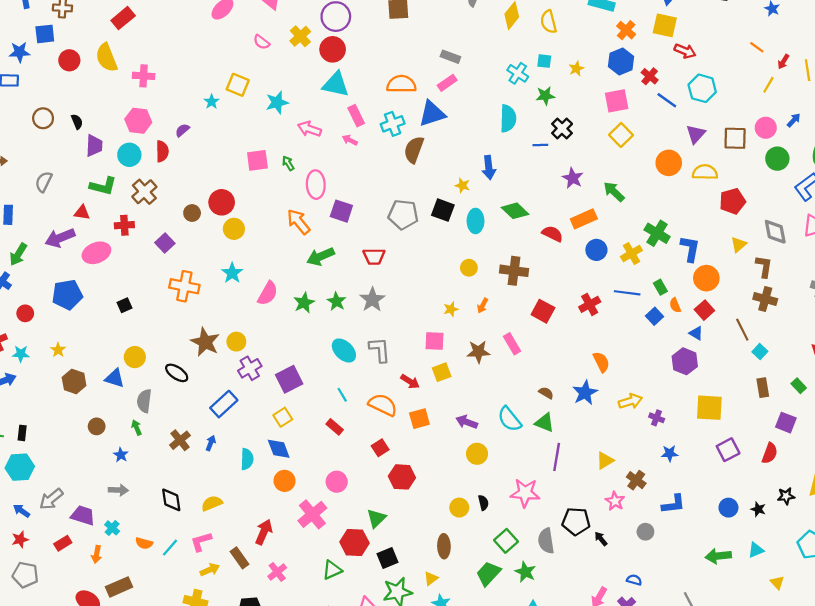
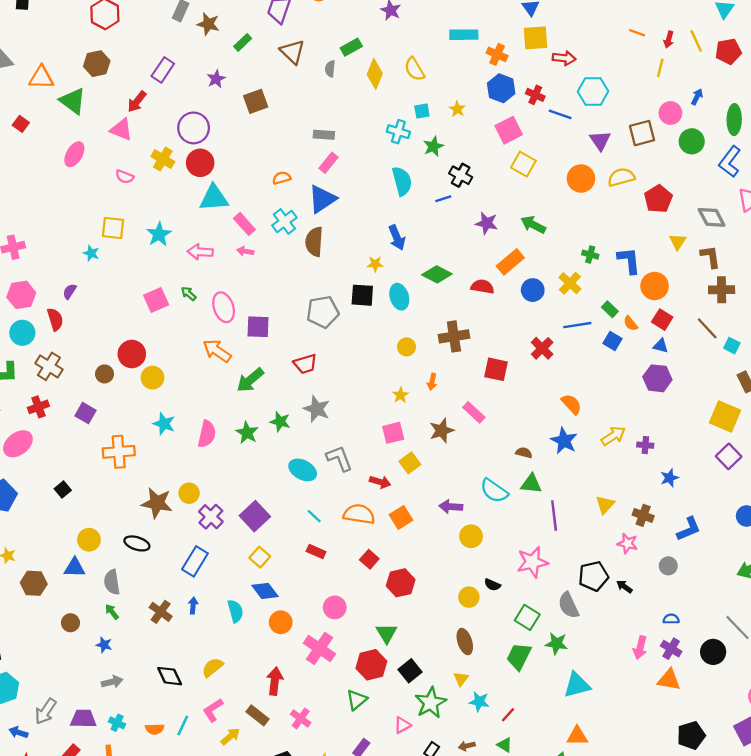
orange semicircle: (401, 84) -> (282, 178), size x0.6
green cross: (657, 233) -> (590, 255), size x0.6
yellow square: (709, 408) -> (725, 416), moved, turned 36
black semicircle: (483, 503) -> (492, 585), turned 144

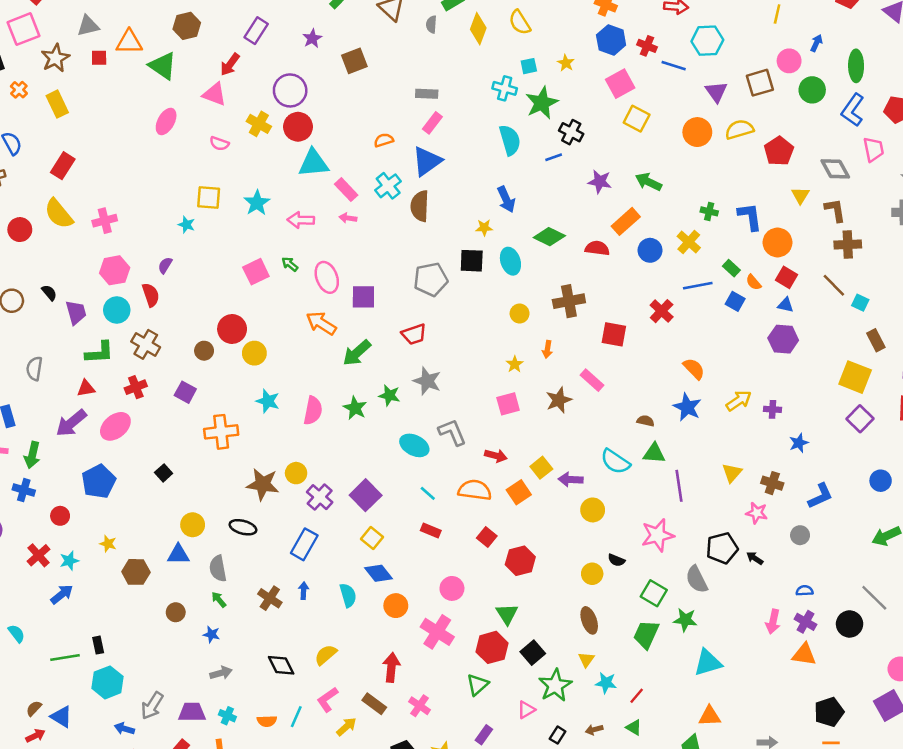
red square: (21, 124) -> (99, 58), moved, turned -35
green star: (433, 146) -> (542, 103), size x1.5
yellow square: (410, 463) -> (541, 468), moved

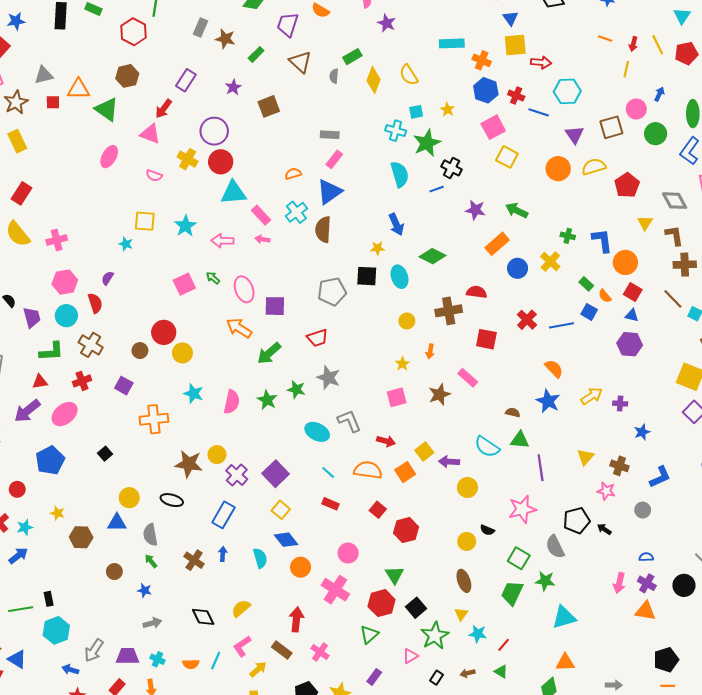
red semicircle: (597, 248) -> (477, 292), moved
blue line: (698, 286) -> (562, 325), moved

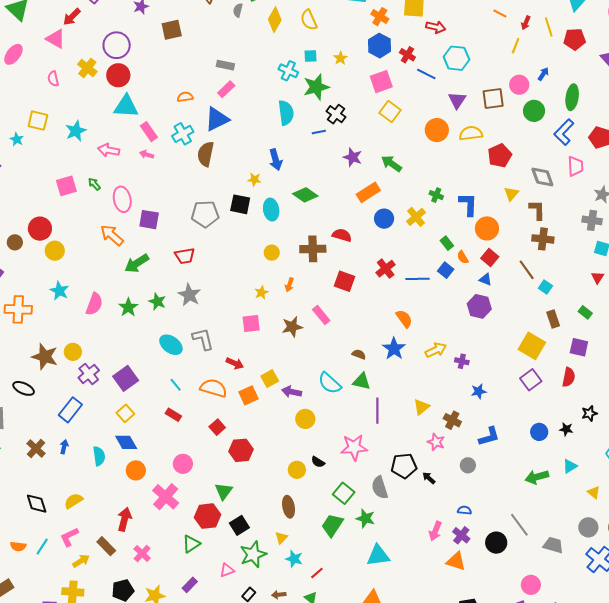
pink semicircle: (154, 176) -> (53, 79), turned 49

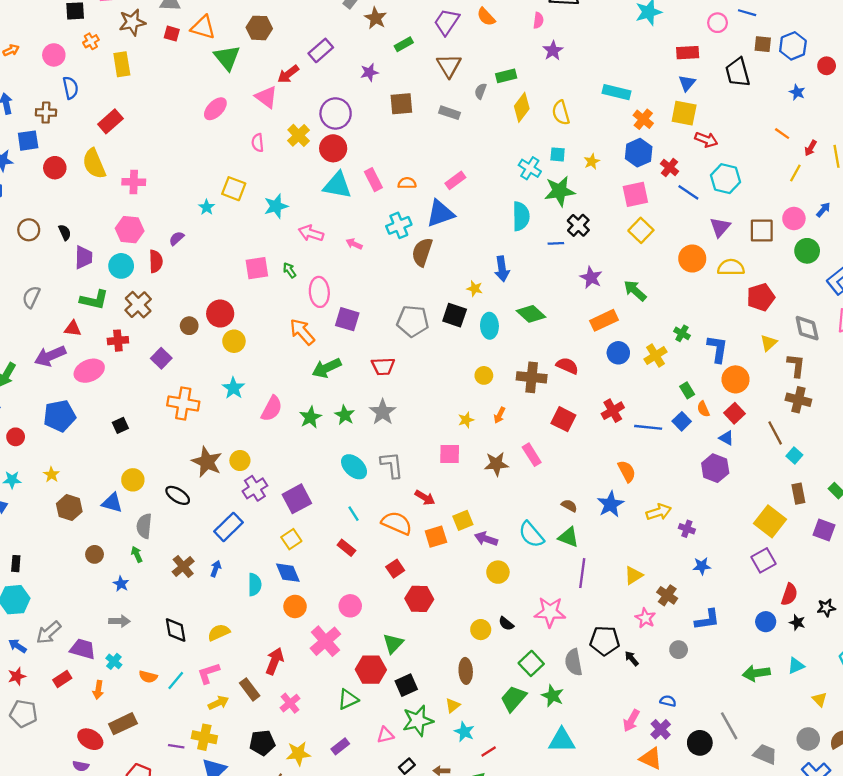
gray rectangle: (225, 65) -> (449, 113), moved
pink rectangle: (149, 132) -> (373, 180), moved
red semicircle: (569, 377) -> (789, 594), moved

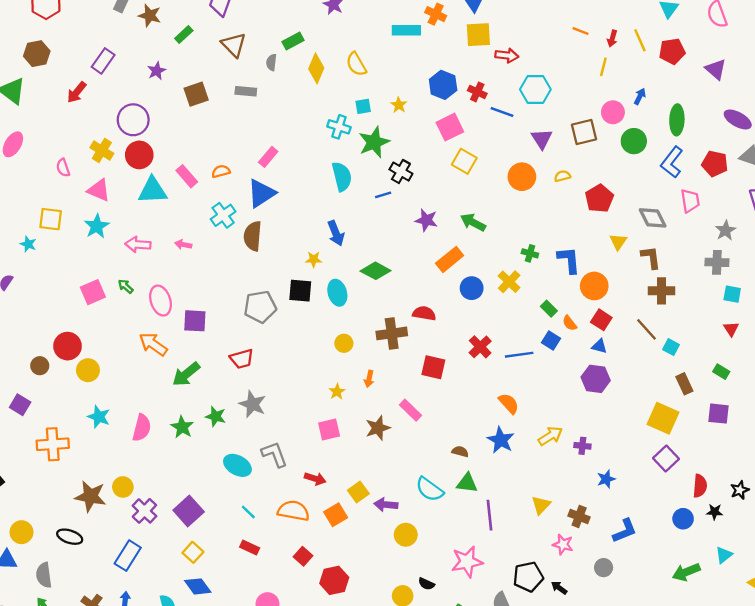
pink triangle: (266, 97) -> (99, 190), moved
orange cross: (643, 119) -> (436, 14), moved
yellow semicircle: (731, 267) -> (562, 176), size x0.6

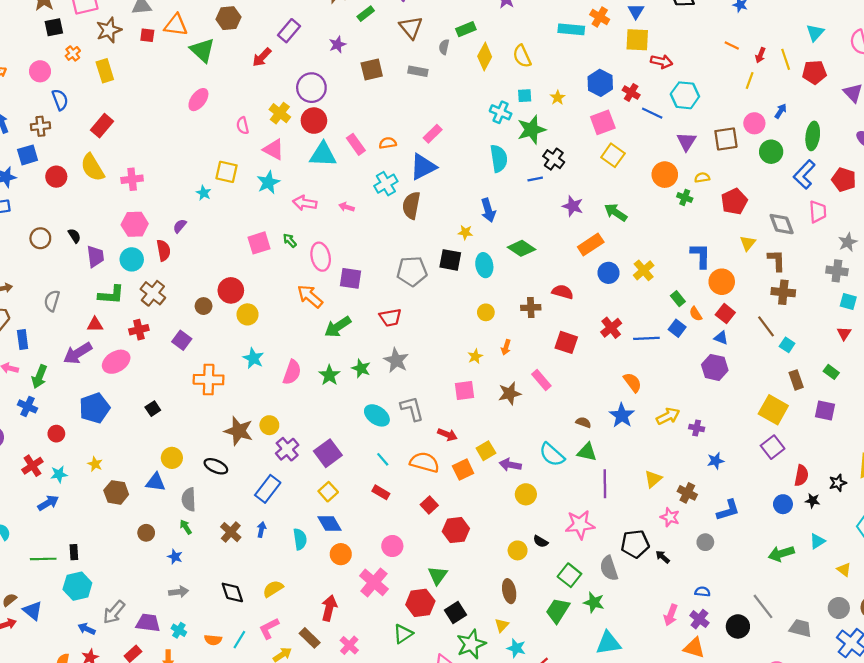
green cross: (530, 253) -> (685, 197), moved
brown cross: (392, 333) -> (531, 308), size x0.7

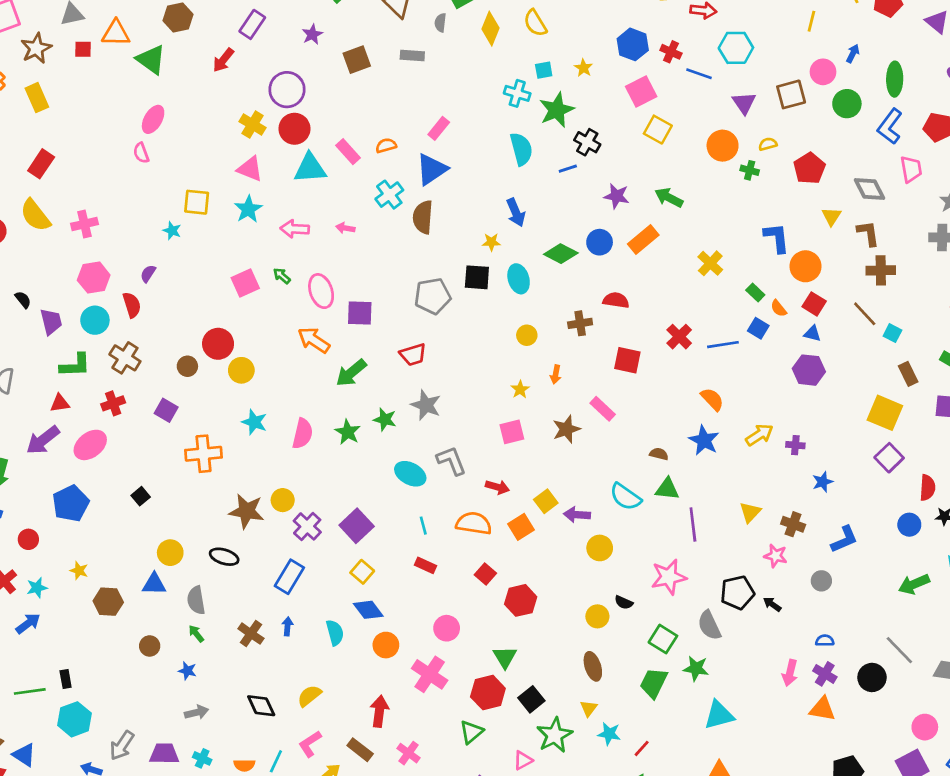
pink semicircle: (243, 126) -> (141, 153), moved
blue circle: (609, 273) -> (600, 242), moved
cyan line: (383, 459) -> (423, 526), turned 32

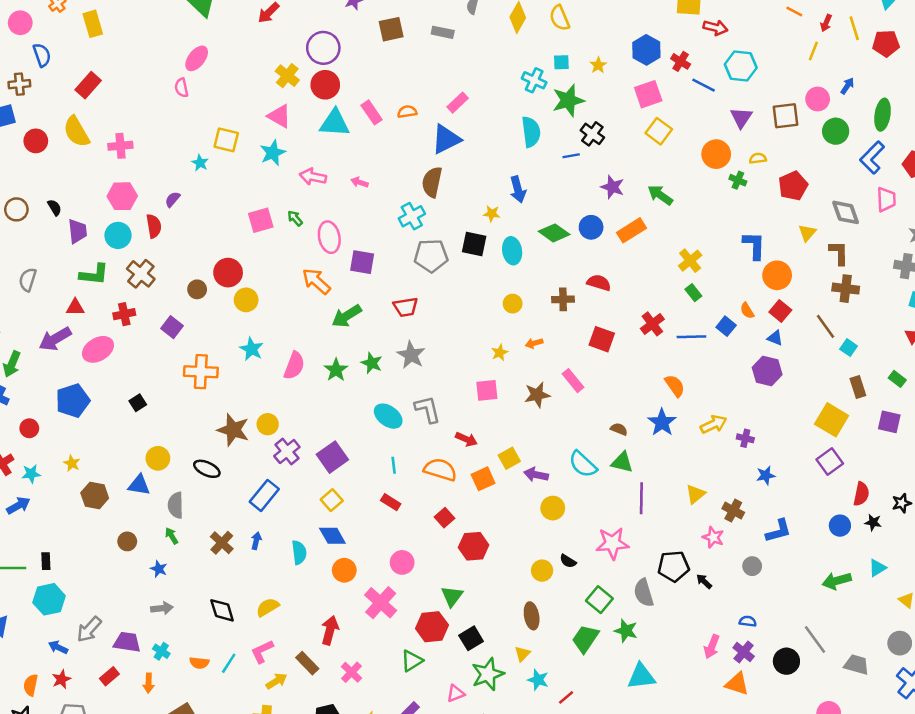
cyan cross: (389, 195) -> (412, 216), moved
green rectangle: (755, 293) -> (693, 293), moved
orange arrow: (556, 374) -> (534, 343), turned 56

